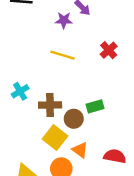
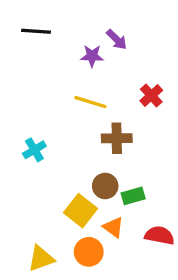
brown cross: (50, 105) -> (117, 138), moved
green rectangle: (95, 106) -> (133, 196), moved

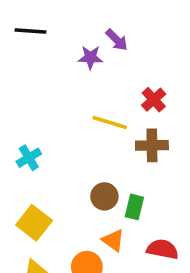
yellow line: (90, 102) -> (110, 123), moved
brown cross: (117, 138) -> (152, 145), moved
green rectangle: (133, 196) -> (134, 207), turned -60
yellow square: (80, 211) -> (34, 223), moved

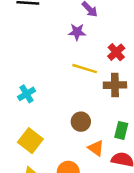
purple star: (90, 57) -> (77, 32), moved
green rectangle: (134, 207) -> (121, 130), moved
orange triangle: (113, 240) -> (96, 148), moved

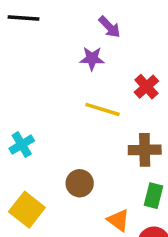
brown cross: (115, 85) -> (145, 150), moved
brown circle: (81, 122) -> (80, 183), moved

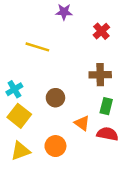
yellow line: (103, 109) -> (37, 47), moved
cyan cross: (22, 145) -> (14, 89), moved

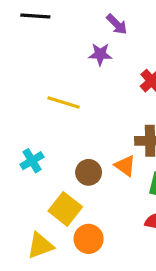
yellow square: (19, 116) -> (65, 209), moved
orange triangle: (82, 123) -> (125, 166), moved

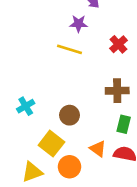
yellow line: (64, 102) -> (70, 49), moved
orange triangle: (125, 166) -> (98, 149), moved

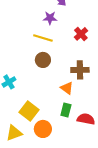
brown circle: (70, 115) -> (43, 60), moved
green rectangle: (124, 124) -> (66, 110), moved
orange triangle: (98, 149) -> (67, 88), moved

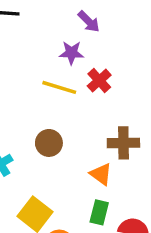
red cross: (81, 34) -> (99, 81), moved
brown circle: (43, 60) -> (49, 143), moved

